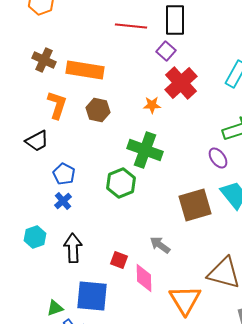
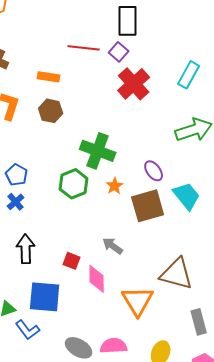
red line: (131, 26) -> (84, 48), moved
orange rectangle: (85, 70) -> (49, 77), moved, size x0.6
orange star: (152, 105) -> (115, 186), moved, turned -30
purple ellipse: (218, 158) -> (154, 171), moved

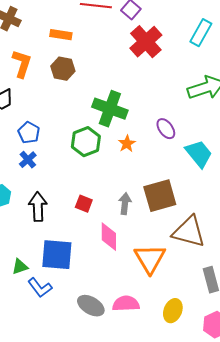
brown square: (148, 206) -> (160, 196), moved
gray arrow: (113, 246) -> (125, 204), turned 60
red square: (72, 261) -> (84, 204), moved

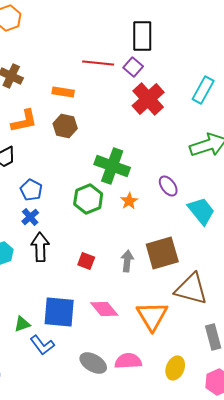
orange L-shape: (22, 64) -> (24, 121), turned 60
black arrow: (38, 207) -> (40, 247), moved
pink diamond: (109, 237) -> (104, 309), moved, turned -40

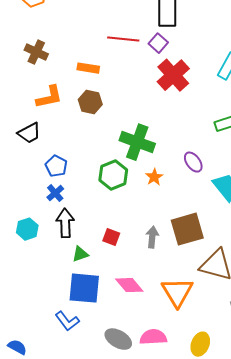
green triangle: (22, 324) -> (80, 254), moved

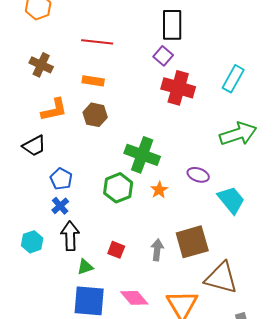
red line: (123, 39) -> (97, 42), moved
red cross: (173, 75) -> (178, 88), turned -32
purple ellipse: (193, 162) -> (198, 175), turned -35

